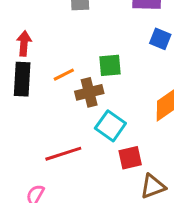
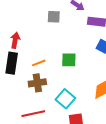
brown cross: (89, 92) -> (37, 83), moved

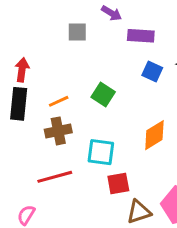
green square: (69, 60) -> (103, 94), turned 35
cyan square: (65, 99) -> (101, 152), turned -30

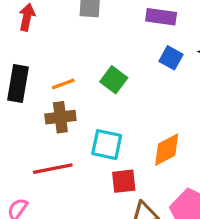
red arrow: (22, 70) -> (27, 17), moved
orange diamond: (154, 135) -> (167, 150), moved

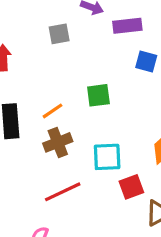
green square: (114, 80) -> (98, 95), turned -30

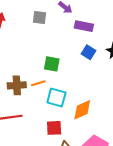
orange line: (53, 111) -> (38, 83), moved
cyan square: (107, 157) -> (56, 98), moved

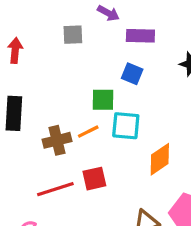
blue square: (88, 52) -> (132, 74), moved
cyan square: (56, 98) -> (126, 126), moved
red square: (54, 128) -> (94, 179), moved

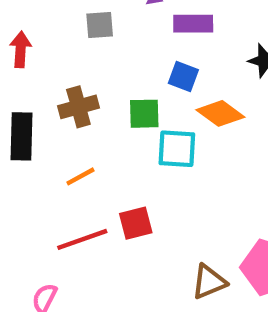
orange line: (88, 132) -> (81, 176), moved
brown cross: (57, 140) -> (78, 107), moved
orange diamond: (160, 159) -> (220, 113), moved, turned 72

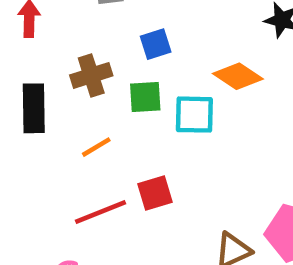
blue square: (183, 76) -> (156, 44), moved, turned -36
green square: (144, 114) -> (145, 97), moved

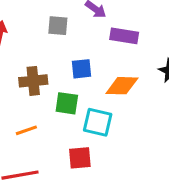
orange diamond: (238, 76) -> (122, 86), moved, turned -44
red square: (155, 193) -> (80, 158), moved

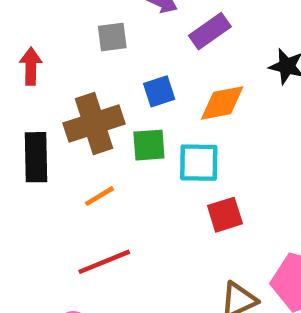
purple rectangle: (124, 36) -> (210, 31), turned -32
brown cross: (33, 81) -> (94, 124), size x1.4
red square: (80, 158) -> (225, 215), moved

